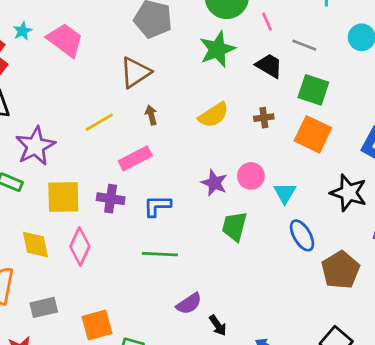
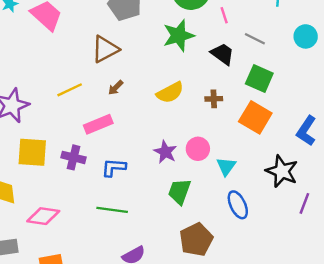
brown arrow: (151, 115) -> (116, 88), turned -126
pink diamond: (80, 246) -> (43, 216), moved, turned 68
brown pentagon: (341, 270) -> (196, 240), moved

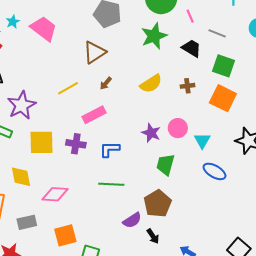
blue ellipse: (238, 205) -> (215, 171), turned -30
brown pentagon: (196, 240) -> (158, 204), moved

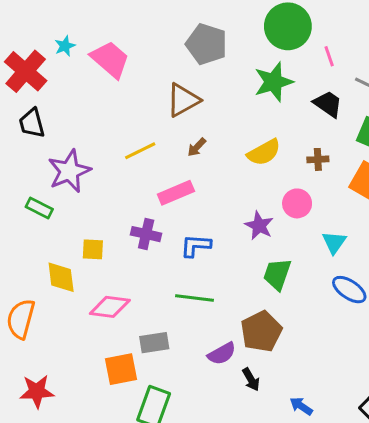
pink circle: (178, 128) -> (297, 203), moved
yellow square: (42, 142) -> (93, 249), moved, size x0.6
gray rectangle: (27, 222) -> (154, 343), moved

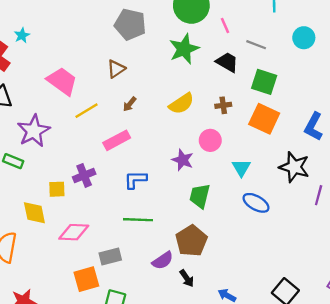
pink trapezoid: (110, 59) -> (62, 81), moved
brown triangle: (183, 100) -> (116, 69), size x0.7
purple cross: (146, 234) -> (84, 175), moved, turned -30

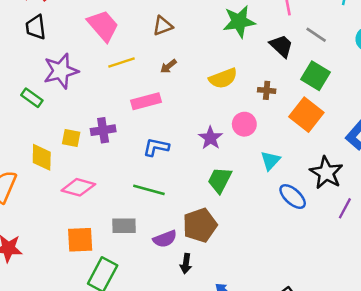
blue ellipse: (256, 203) -> (293, 197), moved
gray rectangle: (110, 257) -> (124, 226), moved
black arrow: (187, 278) -> (186, 264), turned 30

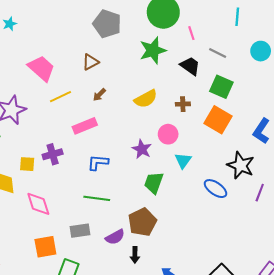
cyan triangle: (270, 161) -> (183, 161), moved
pink diamond: (78, 187) -> (38, 204), turned 64

